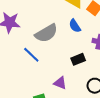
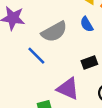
purple triangle: (60, 83) -> (68, 89), size x1.5

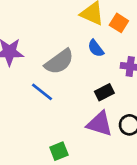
purple triangle: (68, 89) -> (100, 124), moved

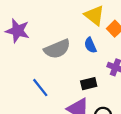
blue line: (42, 92) -> (40, 88), moved

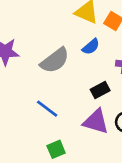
blue semicircle: (90, 45) -> (91, 47), turned -91

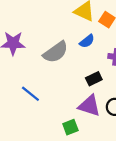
blue line: (47, 109) -> (30, 94), moved
green square: (56, 149) -> (70, 127), moved

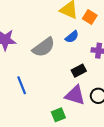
blue line: (30, 94) -> (22, 85), turned 30

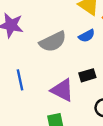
purple triangle: (75, 95) -> (62, 90), moved

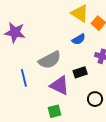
gray semicircle: (53, 42) -> (50, 60), moved

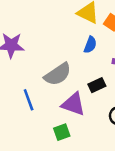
blue semicircle: (79, 39) -> (90, 45), turned -32
green square: (54, 111) -> (62, 132), moved

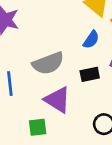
black rectangle: (97, 85) -> (90, 74), moved

